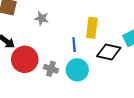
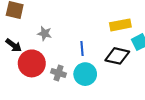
gray star: (42, 18) -> (45, 33), moved
yellow rectangle: (92, 28) -> (120, 25), moved, turned 72

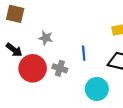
gray cross: (58, 73) -> (60, 68), moved
cyan circle: (85, 74) -> (97, 89), moved

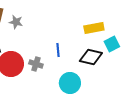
gray star: (46, 38) -> (16, 22), moved

